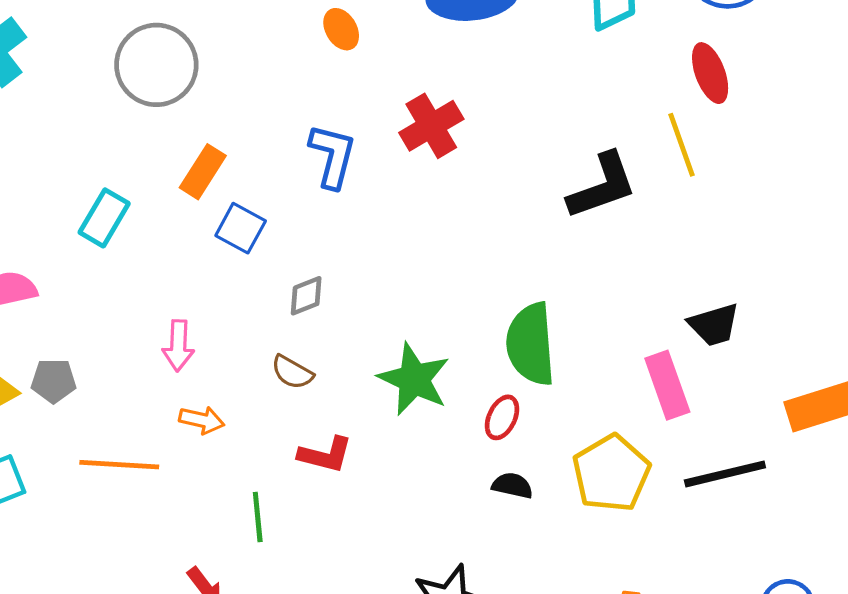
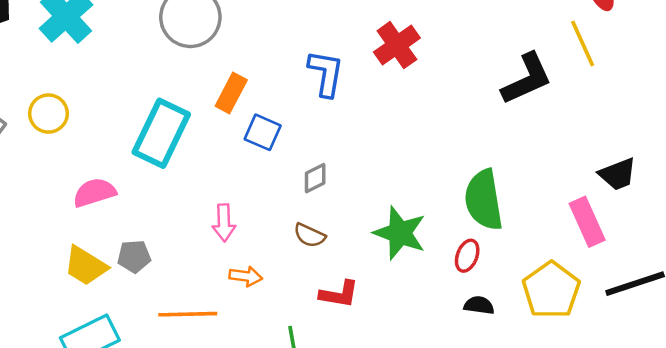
cyan rectangle: (104, 218) -> (161, 133), size x1.6

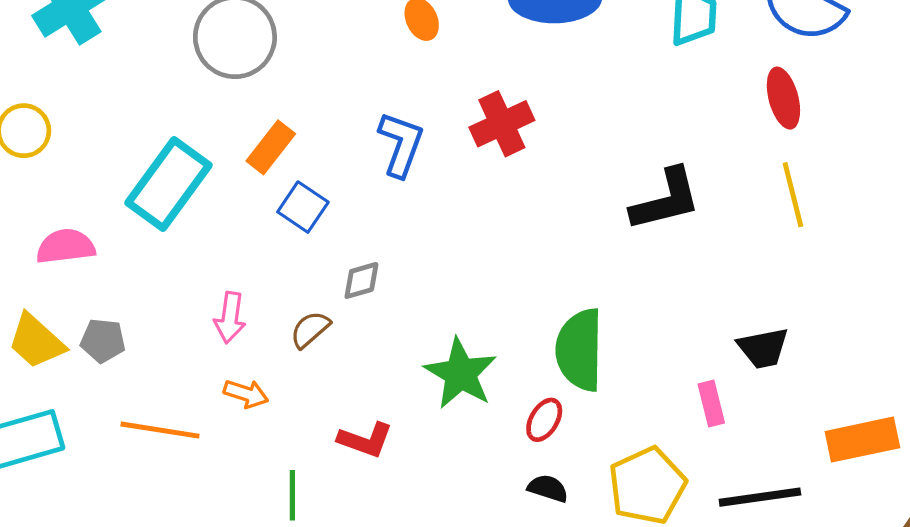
yellow line: (583, 43) -> (793, 195), moved
pink rectangle: (587, 222) -> (711, 404), size x0.7
brown semicircle: (310, 235) -> (310, 329), moved, turned 104

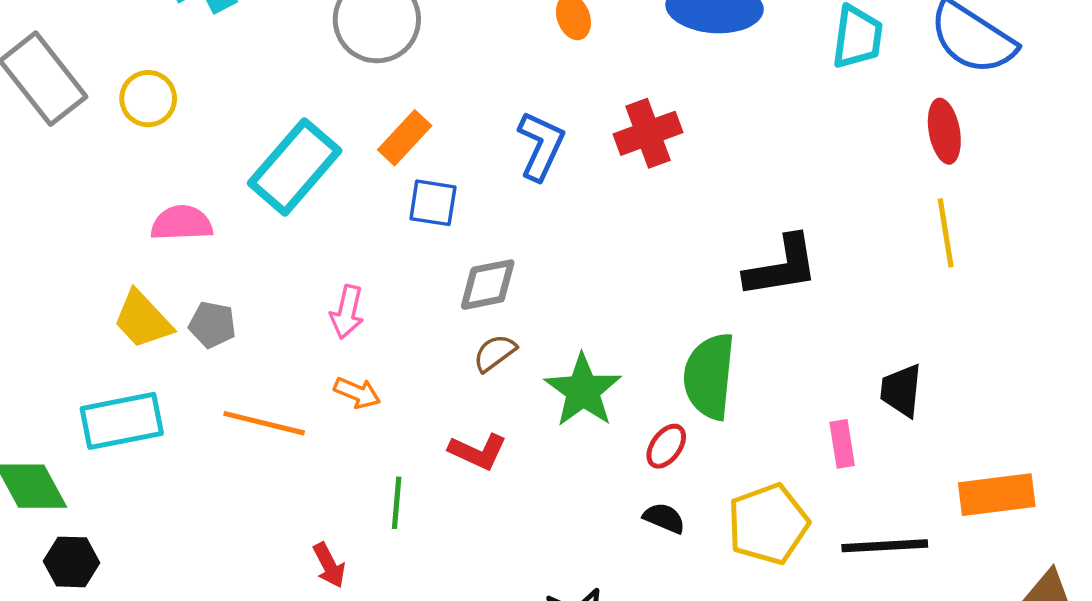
black L-shape: (666, 200) -> (782, 266), moved
blue square: (303, 207) -> (433, 203), turned -30
gray diamond: (361, 280) -> (488, 285), size x1.4
brown semicircle: (310, 329) -> (495, 353), moved
black trapezoid: (763, 348) -> (901, 390), turned 102

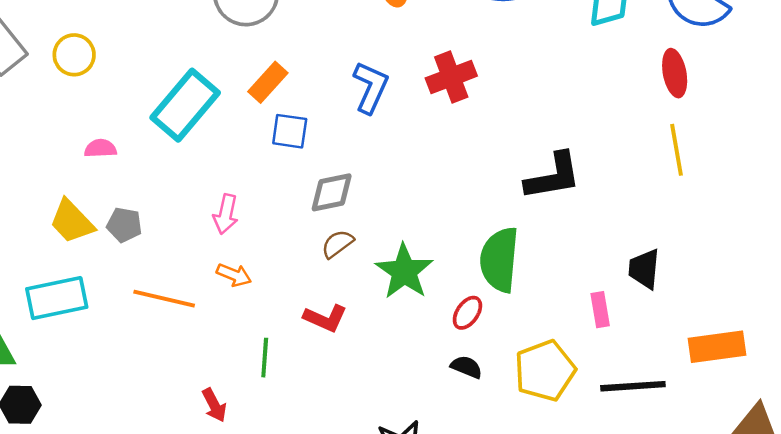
pink semicircle: (182, 223) -> (100, 148), size x0.7

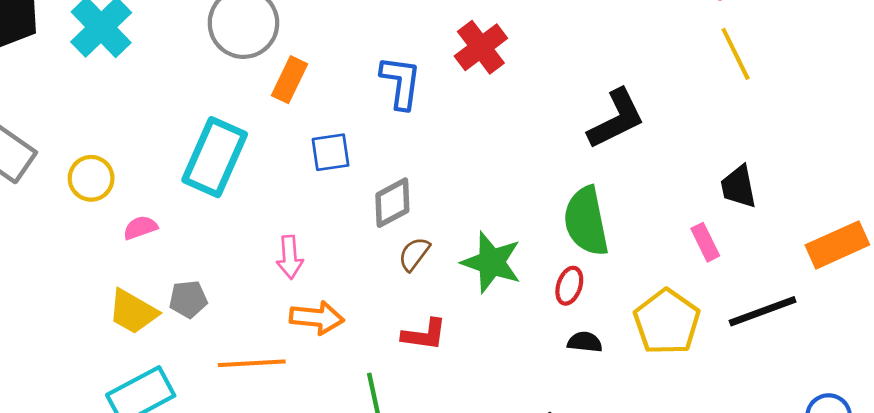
yellow circle: (74, 55) -> (91, 178), moved
orange rectangle: (268, 82) -> (289, 80), moved
orange arrow: (234, 275) -> (317, 318), size x1.4

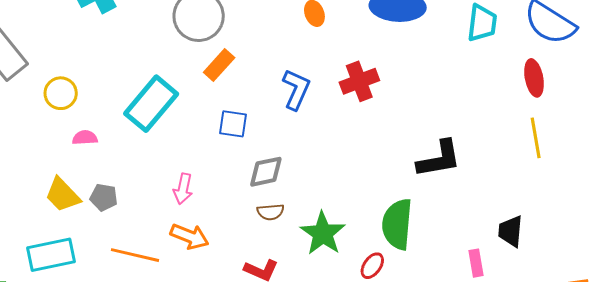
brown semicircle: (414, 254) -> (271, 212), turned -148

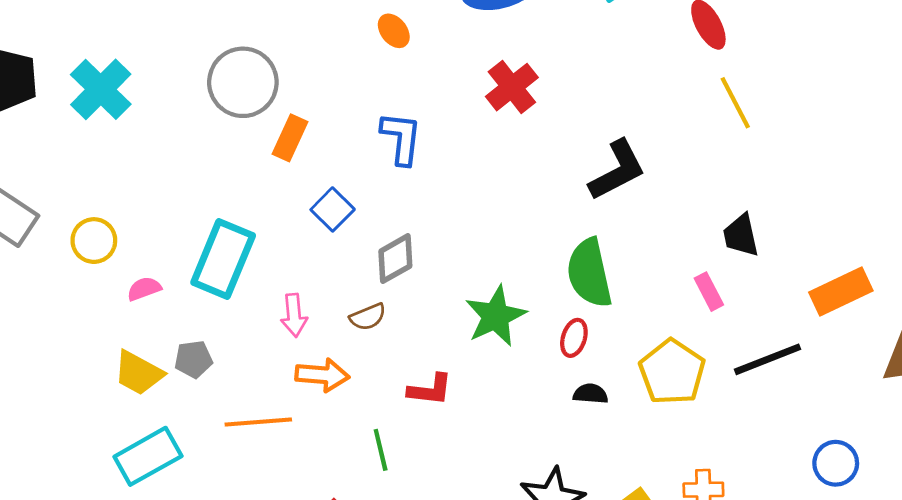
red cross: (359, 81) -> (512, 87), moved
cyan rectangle: (151, 104) -> (223, 259), moved
blue square: (233, 124) -> (333, 209), turned -36
brown semicircle: (271, 212) -> (368, 317), moved
green star: (323, 233) -> (496, 316), turned 30

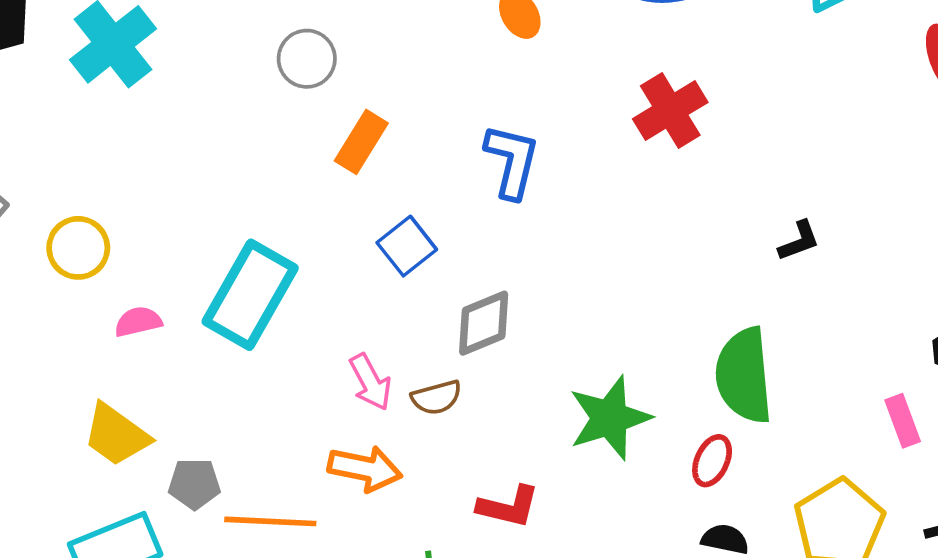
gray circle: (243, 82) -> (307, 59), size x0.6
black L-shape: (617, 170) -> (799, 241), size x0.5
pink arrow: (294, 315) -> (370, 382), moved, turned -30
gray pentagon: (193, 359) -> (194, 484), moved

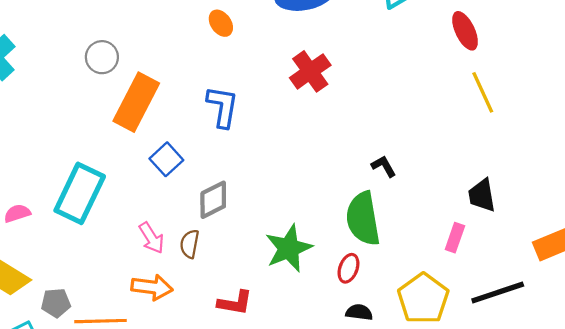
orange rectangle: (361, 142) -> (136, 102), size x1.6
black L-shape: (799, 241) -> (384, 166), moved, turned -95
brown semicircle: (436, 397) -> (190, 244), turned 120
pink rectangle: (903, 421) -> (455, 238), turned 44

